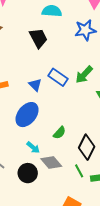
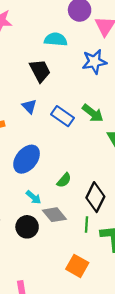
green arrow: (84, 75) -> (93, 113), turned -96
blue triangle: (35, 85) -> (29, 106), moved
green line: (79, 171) -> (86, 224), turned 32

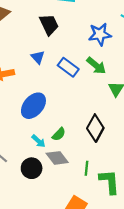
blue star: (94, 62) -> (100, 34), moved
green semicircle: (64, 180) -> (59, 134), moved
black diamond: (95, 197) -> (95, 128), moved

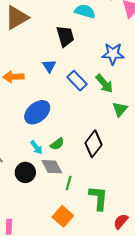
green line: (86, 168) -> (69, 183), moved

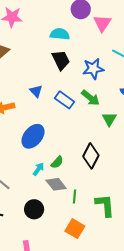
black trapezoid: (65, 36) -> (61, 60), moved
cyan arrow: (36, 147) -> (38, 169), turned -96
black circle: (25, 172) -> (34, 209), moved

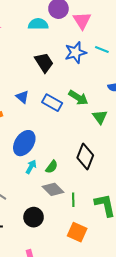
cyan semicircle: (60, 34) -> (38, 24), moved
blue star: (93, 69) -> (76, 53), moved
cyan arrow: (38, 169) -> (31, 167), moved

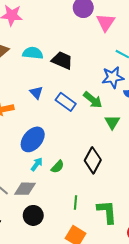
cyan semicircle: (38, 24) -> (33, 53), moved
blue star: (76, 53) -> (113, 77), moved
black trapezoid: (44, 63) -> (62, 60), turned -40
gray diamond: (53, 189) -> (25, 189), moved, turned -50

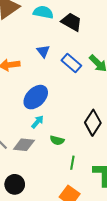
green semicircle: (58, 167) -> (57, 140), moved, turned 56
black circle: (33, 215) -> (15, 184), moved

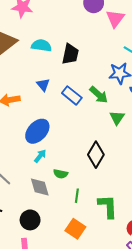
black trapezoid: (72, 22) -> (70, 54), turned 75
gray diamond: (24, 145) -> (40, 187), moved, turned 70
black circle: (15, 184) -> (30, 220), moved

